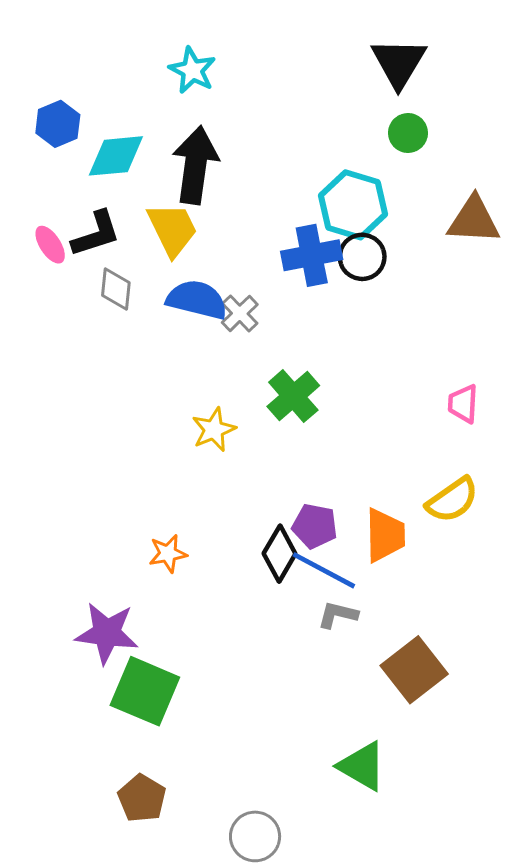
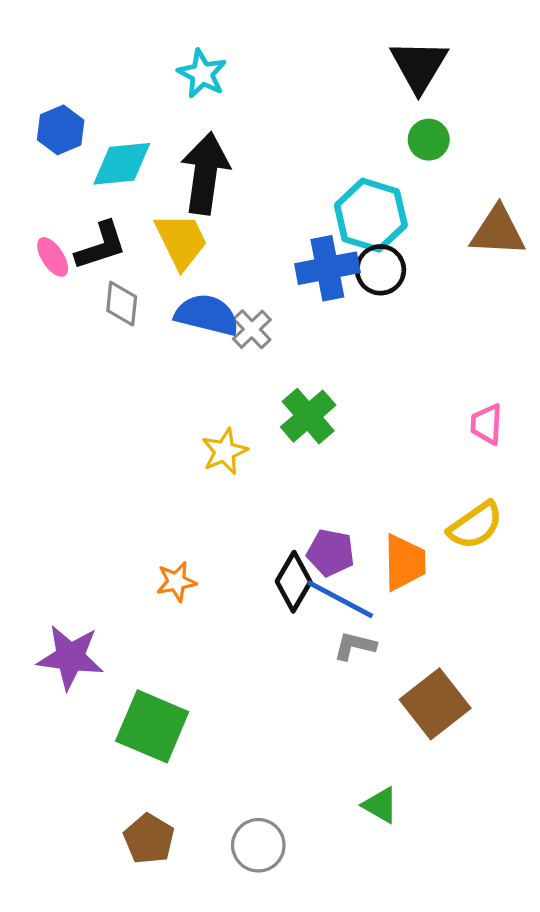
purple star: (107, 633) -> (70, 657), moved
green triangle: (362, 766) -> (380, 805), size x0.7
gray circle: (255, 836) -> (258, 845), moved

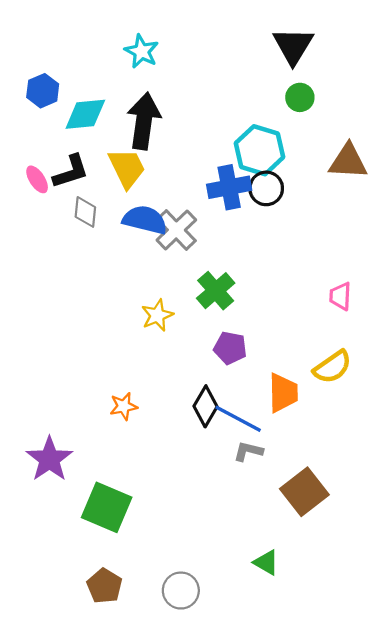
gray cross: (252, 329) -> (176, 230), size x1.5
purple pentagon: (331, 553) -> (230, 348), moved
purple star: (70, 657) -> (49, 459), turned 30

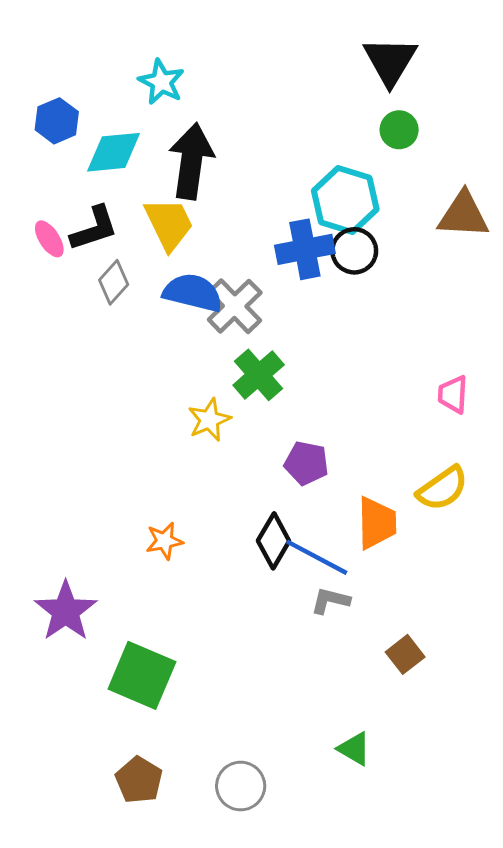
cyan star: (142, 51) -> (161, 82), moved
gray diamond: (85, 212) -> (114, 282), turned 36
green cross: (216, 291) -> (259, 375), moved
brown square: (304, 492) -> (405, 654), size x0.6

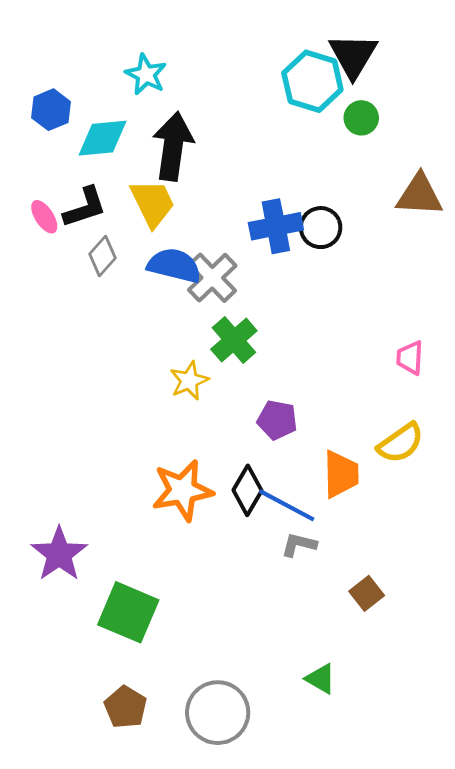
cyan hexagon: (345, 200) -> (312, 81), moved
orange star: (164, 541) -> (182, 490), moved, size x1.8
gray circle: (241, 786) -> (218, 713), size x1.4

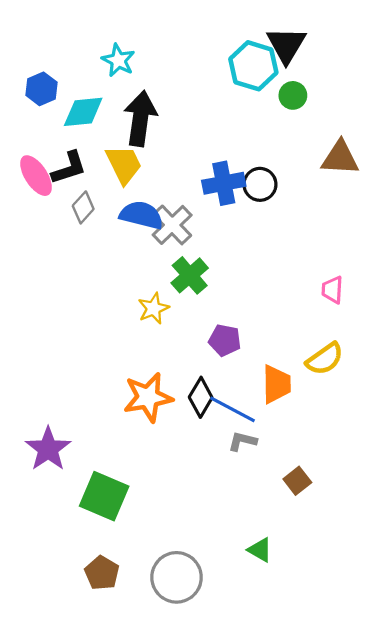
pink ellipse: (44, 217) -> (36, 176), size x1.5

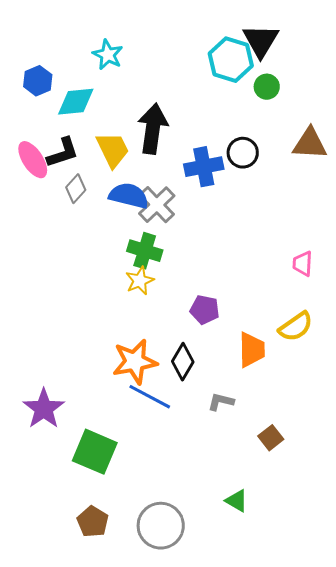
black arrow: (140, 118) -> (153, 129), moved
black circle: (260, 184) -> (243, 153), moved
green cross: (190, 275) -> (145, 251), moved, turned -32
blue line: (233, 409) -> (150, 397), moved

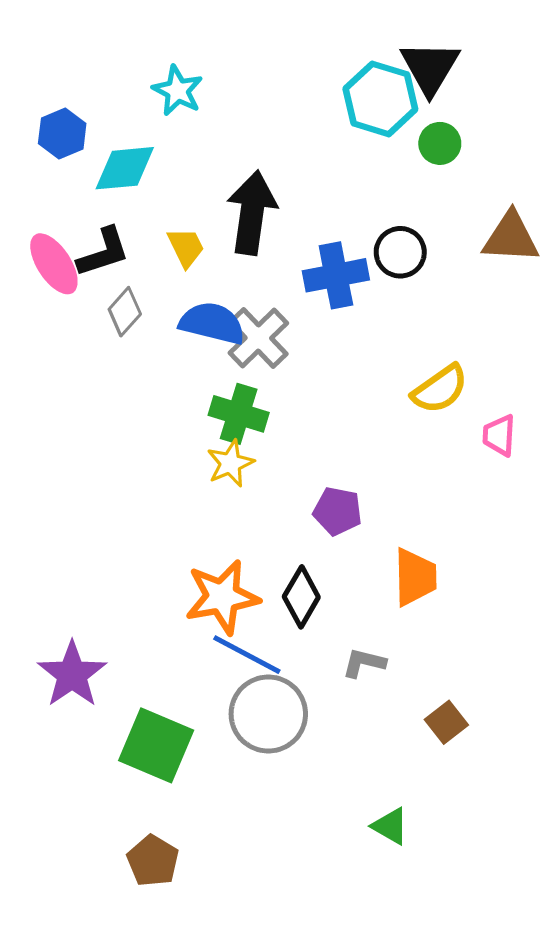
yellow trapezoid: (113, 150) -> (186, 247), size x0.7
yellow semicircle: (296, 327) -> (440, 389), moved
gray circle: (161, 526) -> (268, 714), moved

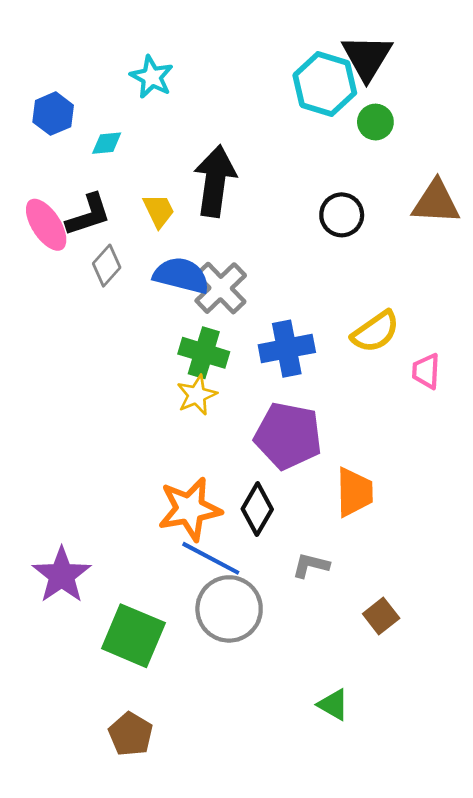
cyan diamond: (125, 168) -> (107, 143), size x0.6
blue cross: (336, 275) -> (287, 349), moved
purple pentagon: (338, 511) -> (288, 436), size x1.6

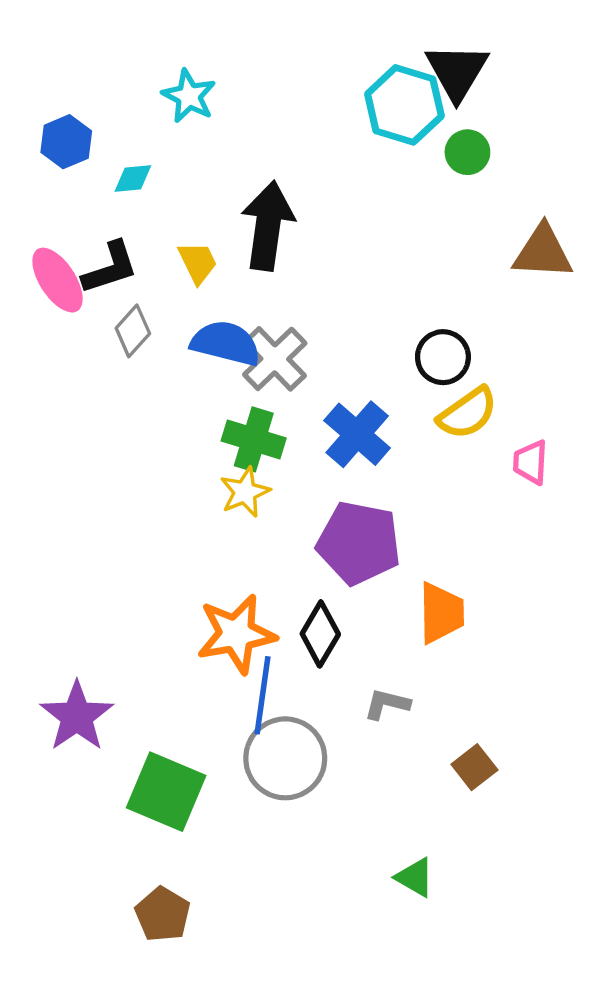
black circle: (342, 215) -> (443, 357), moved
blue cross: (287, 349) -> (357, 434), turned -38
blue line: (211, 558) -> (262, 695), turned 70

